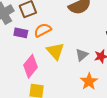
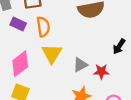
orange semicircle: (43, 30) -> (43, 27), turned 96

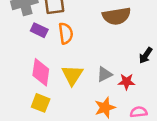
yellow triangle: (52, 53) -> (72, 75), moved
pink diamond: (20, 64) -> (41, 72), turned -45

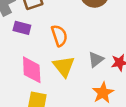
orange semicircle: (66, 33) -> (59, 36), moved

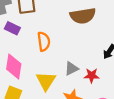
yellow triangle: (64, 66) -> (46, 81), moved

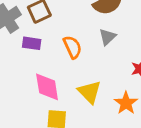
gray triangle: (71, 69) -> (107, 37), moved

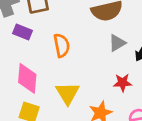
gray triangle: (107, 37) -> (117, 43), moved

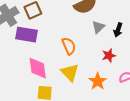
purple rectangle: (22, 32) -> (27, 35), size x1.5
orange semicircle: (62, 45) -> (69, 46), moved

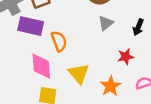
gray triangle: (98, 27) -> (106, 23), moved
orange semicircle: (69, 46) -> (59, 41), moved

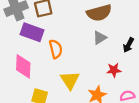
pink diamond: (41, 66) -> (23, 66), moved

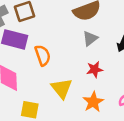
red star: (114, 70) -> (95, 69), moved

